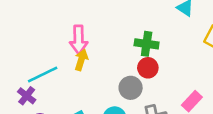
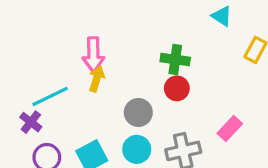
gray circle: (131, 88) -> (138, 112), moved

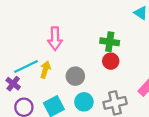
yellow arrow: (97, 79) -> (45, 70), moved
gray circle: (138, 112) -> (75, 76), moved

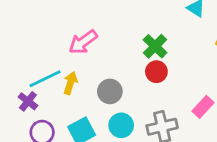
pink arrow: (55, 39) -> (83, 42), turned 55
green cross: (110, 42) -> (155, 46), turned 36

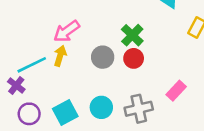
yellow arrow: (70, 83) -> (60, 56), moved
gray circle: (110, 91) -> (103, 57), moved

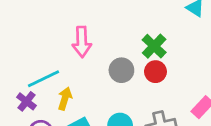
pink arrow: (67, 31) -> (82, 42), turned -56
yellow arrow: (60, 56) -> (65, 99), moved

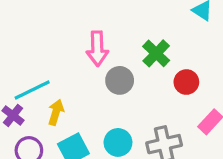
pink arrow: (82, 42) -> (97, 49), moved
red circle: (155, 72) -> (186, 82), moved

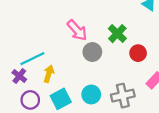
pink arrow: (97, 49) -> (77, 30), turned -40

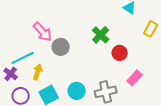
pink arrow: (77, 30) -> (43, 32), moved
gray circle: (92, 52) -> (61, 47), moved

